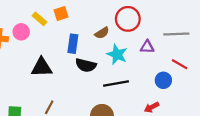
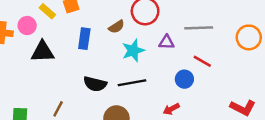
cyan star: (117, 54) -> (133, 51), turned 30
black semicircle: (86, 65) -> (95, 84), moved
black triangle: (42, 67) -> (43, 52), moved

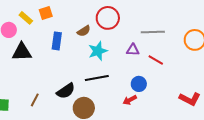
purple triangle: (167, 42) -> (133, 50), moved
blue circle: (184, 79) -> (139, 84), moved
black semicircle: (95, 84) -> (66, 91), moved, turned -48

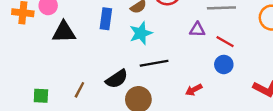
cyan star: (98, 51) -> (141, 33), moved
blue circle: (139, 84) -> (224, 64), moved

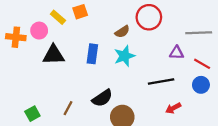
blue rectangle: (106, 19) -> (92, 54), moved
black line: (154, 63) -> (161, 82), moved
green square: (41, 96) -> (32, 114), turned -32

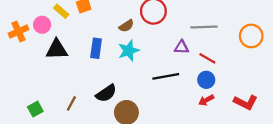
orange cross: (16, 37) -> (18, 31), turned -30
red arrow: (173, 108) -> (206, 100), moved

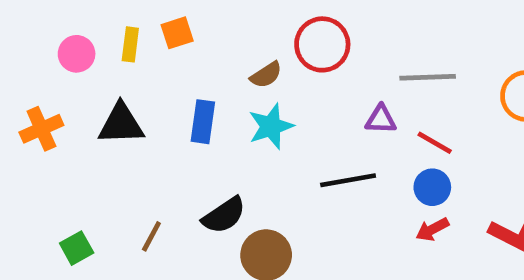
yellow rectangle: (61, 11) -> (130, 44), turned 56
pink circle: (42, 25) -> (77, 54), moved
orange cross: (18, 31) -> (41, 129), moved

